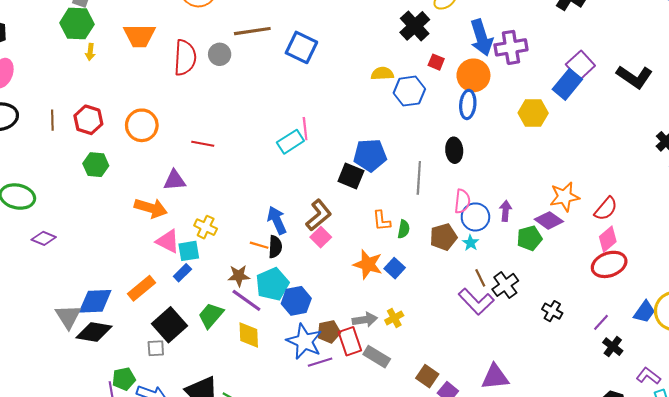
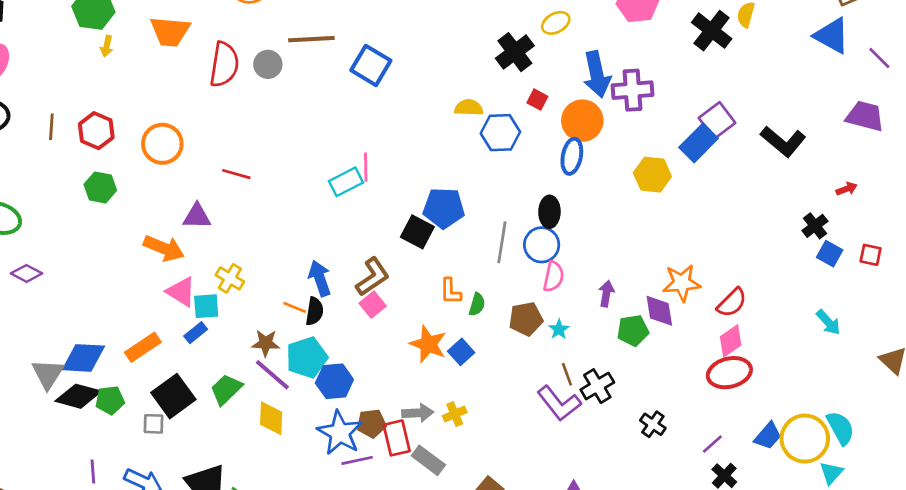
blue circle: (475, 217) -> (542, 245), moved
purple diamond: (549, 220) -> (659, 311), turned 40
green pentagon: (124, 379) -> (110, 400), moved

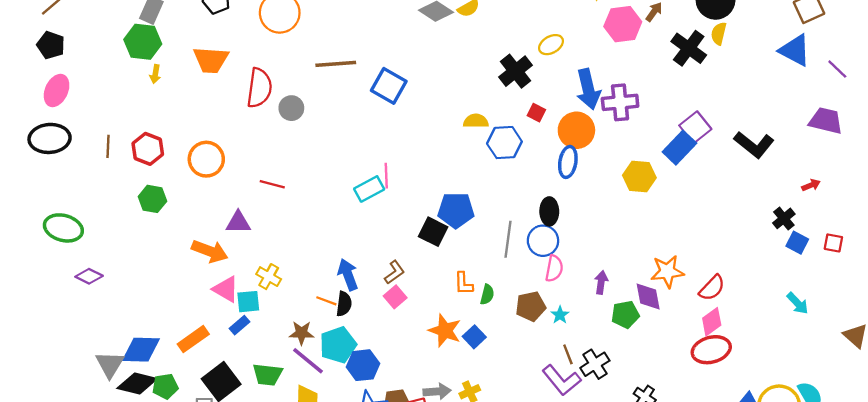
gray circle: (268, 64) -> (291, 108), moved
brown L-shape: (373, 277) -> (394, 272), size x0.7
green trapezoid: (226, 389) -> (268, 375), turned -128

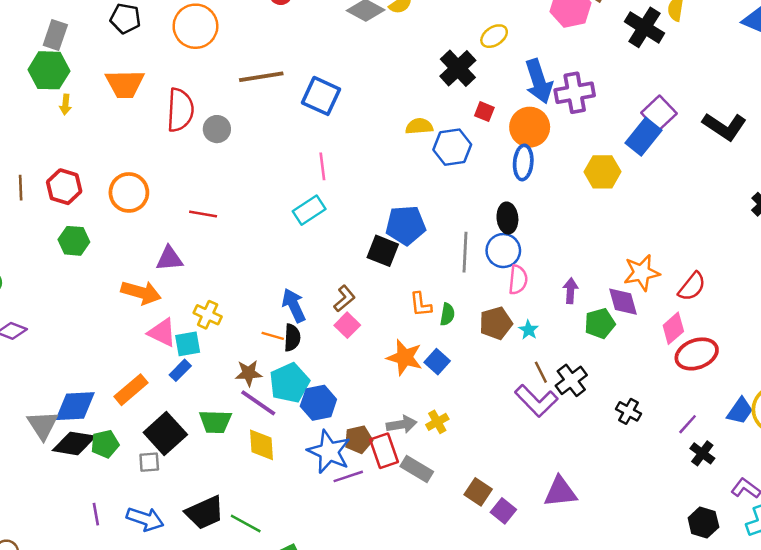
pink line: (386, 176) -> (322, 166), moved
pink diamond: (712, 322) -> (673, 328), moved

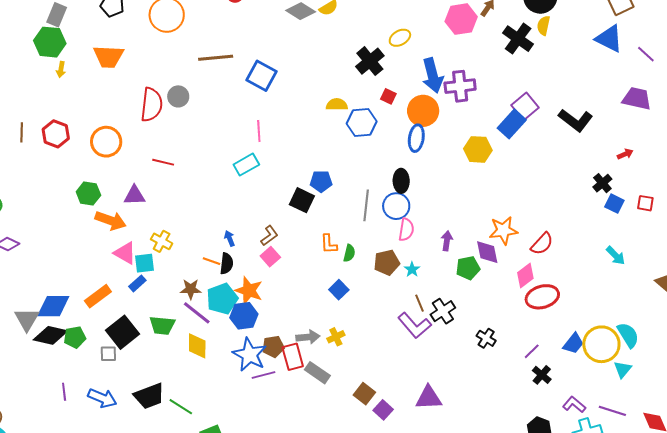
red semicircle: (180, 110) -> (152, 105), moved
blue pentagon: (406, 225) -> (321, 181), size x0.7
green hexagon: (74, 241) -> (88, 193), moved
blue arrow: (294, 305) -> (229, 238), size x0.6
orange star: (405, 357) -> (249, 291), moved

